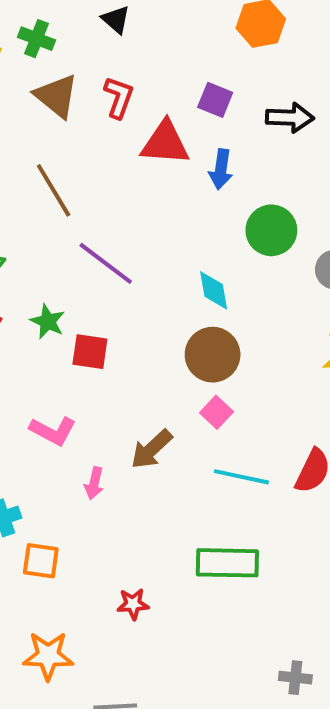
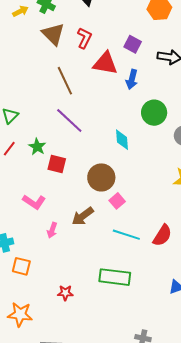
brown line: (54, 190) -> (65, 81), moved
brown circle: (213, 355) -> (101, 177), moved

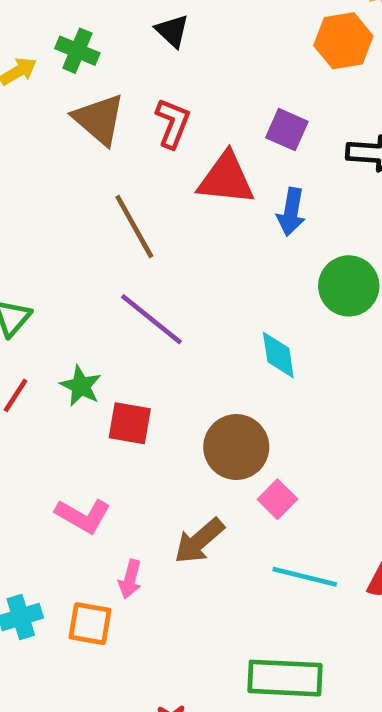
orange square: (21, 266) -> (90, 624), moved

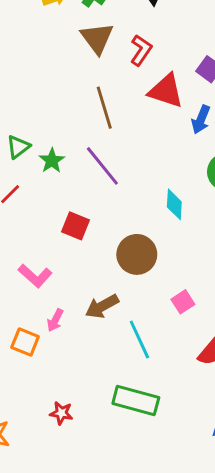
green star: (81, 386) -> (52, 161), moved
pink square: (277, 499) -> (183, 302), moved
cyan line: (305, 577) -> (139, 340), moved, turned 39

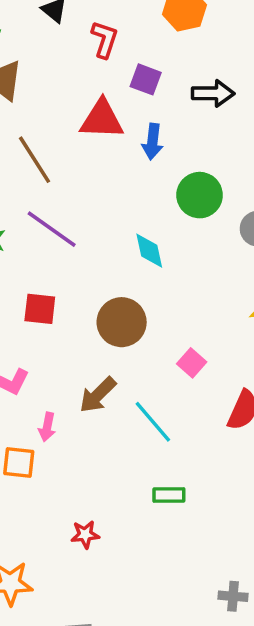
red L-shape: (141, 50) -> (104, 39), moved
green rectangle: (136, 401) -> (169, 495), size x0.6

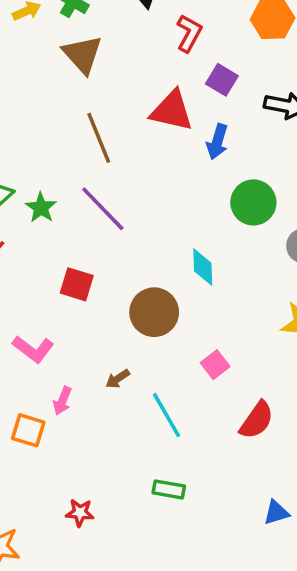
cyan diamond: (149, 251) -> (203, 267), moved
brown arrow: (98, 395) -> (118, 379), size x0.6

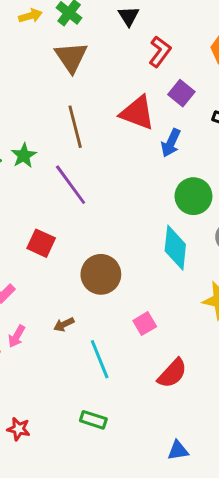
green star: (41, 208) -> (24, 156), moved
cyan diamond: (203, 267) -> (175, 248), moved, size x1.4

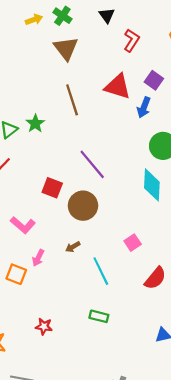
purple square: (181, 93) -> (154, 80), moved
purple line: (71, 185) -> (92, 164), moved
brown circle: (101, 274) -> (83, 206), moved

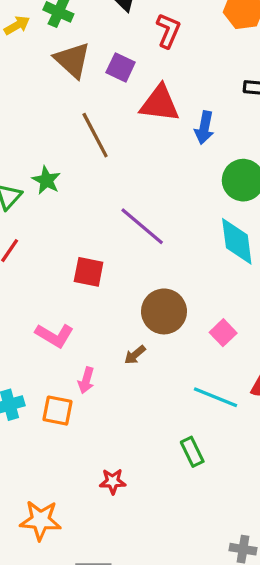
purple square: (154, 80) -> (121, 67), moved
brown circle: (83, 206) -> (164, 311), moved
cyan line: (101, 271) -> (215, 397), moved, turned -32
green rectangle: (99, 316) -> (192, 452), turned 60

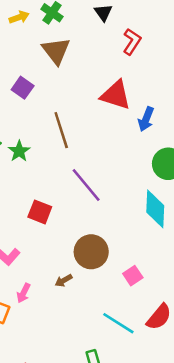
purple square: (121, 67) -> (23, 88), moved
brown line: (95, 135) -> (61, 130), moved
green star: (46, 180) -> (19, 151), moved

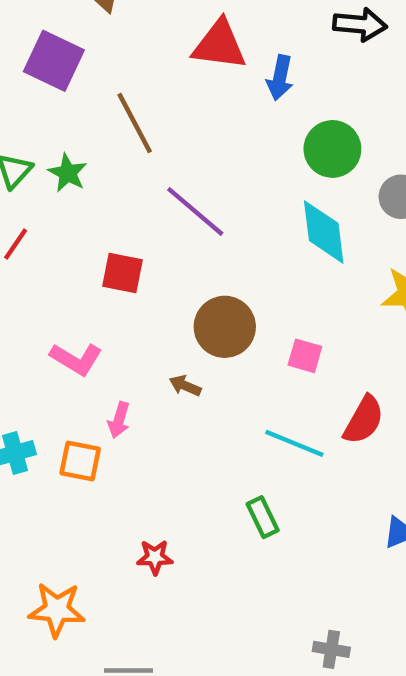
purple square: (23, 88) -> (54, 61), size x1.5
pink square: (133, 276) -> (305, 356), turned -30
brown arrow: (63, 280) -> (185, 386), turned 63

